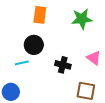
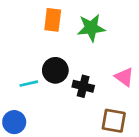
green star: (82, 19) -> (91, 28), moved
black circle: (34, 45) -> (55, 70), moved

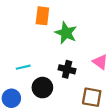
green star: (91, 28) -> (66, 33), moved, turned 30
black circle: (55, 70) -> (42, 88), moved

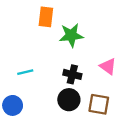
green star: (66, 33) -> (71, 35), turned -30
black circle: (42, 88) -> (69, 100), moved

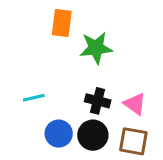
pink triangle: (108, 66) -> (135, 104), moved
blue circle: (13, 105) -> (59, 134), moved

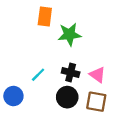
cyan line: (34, 98) -> (38, 75), moved, turned -32
blue circle: (59, 134) -> (13, 96), moved

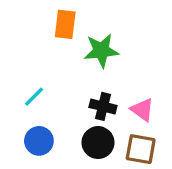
cyan line: (38, 75) -> (34, 97), moved
blue circle: (13, 96) -> (39, 141), moved

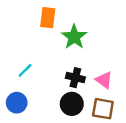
green star: (101, 51) -> (74, 37), turned -30
blue circle: (39, 141) -> (17, 103), moved

